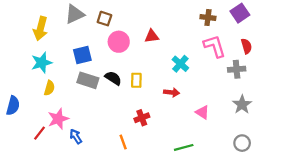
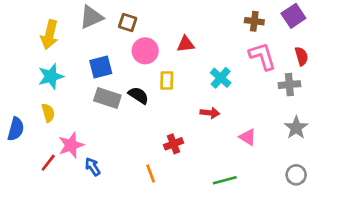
yellow rectangle: (136, 80) -> (167, 80), moved
yellow semicircle: (49, 88) -> (48, 113), moved, turned -32

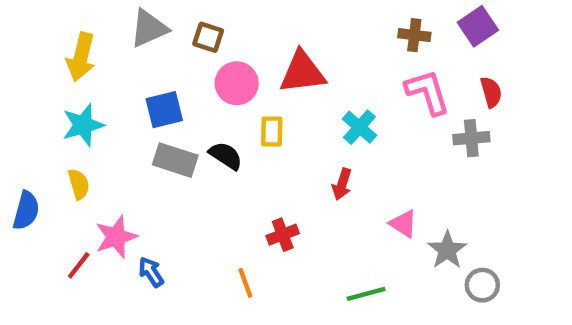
red triangle: (186, 44) -> (302, 72), size x1.6
red arrow: (210, 113) -> (342, 184), turned 102
gray star: (296, 128) -> (447, 250), moved

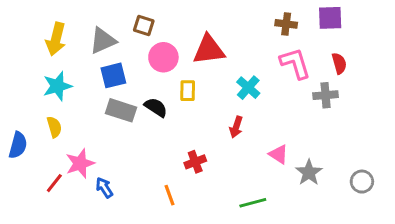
purple square: (478, 26) -> (330, 18), turned 32
gray triangle: (149, 28) -> (103, 41), moved
gray circle: (482, 285) -> (362, 182), moved

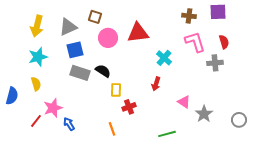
yellow rectangle: (188, 91) -> (116, 90), moved

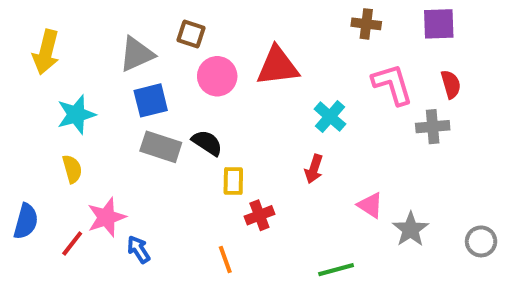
brown cross: (189, 16) -> (366, 24), moved
yellow arrow: (37, 26) -> (46, 52), moved
blue semicircle: (12, 96) -> (26, 221), moved

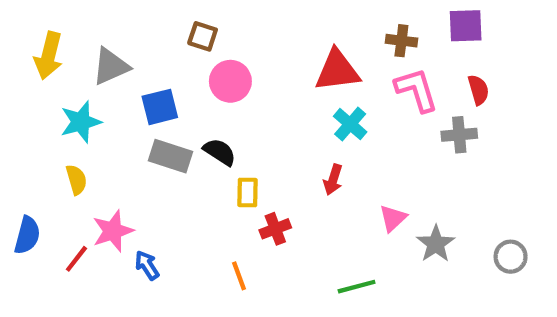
brown cross: (366, 24) -> (401, 41), moved
gray triangle: (137, 54) -> (111, 66), moved
red triangle: (278, 66) -> (337, 71), moved
pink triangle: (370, 205) -> (393, 218), turned 44

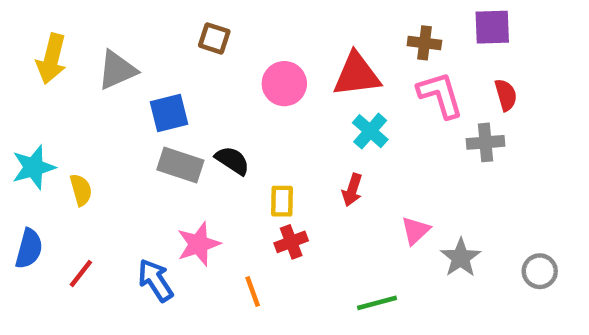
pink circle: (230, 81) -> (284, 84), moved
cyan star: (81, 122) -> (33, 167), moved
yellow rectangle: (247, 192) -> (282, 201), moved
pink star: (113, 231) -> (198, 244), moved
blue arrow: (147, 265) -> (155, 280), size x1.4

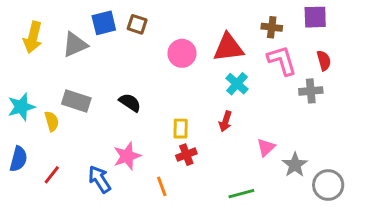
blue square: (169, 113) -> (104, 23), moved
black semicircle: (232, 160) -> (130, 102), moved
gray rectangle: (180, 165) -> (76, 101), moved
gray circle: (540, 271) -> (328, 185), moved, size x1.4

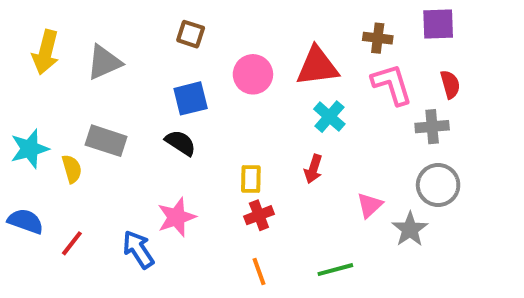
blue square: (104, 23) -> (191, 98), moved
blue semicircle: (18, 159) -> (26, 221), turned -85
gray circle: (328, 185) -> (438, 185), moved
orange line: (162, 186) -> (259, 272), moved

